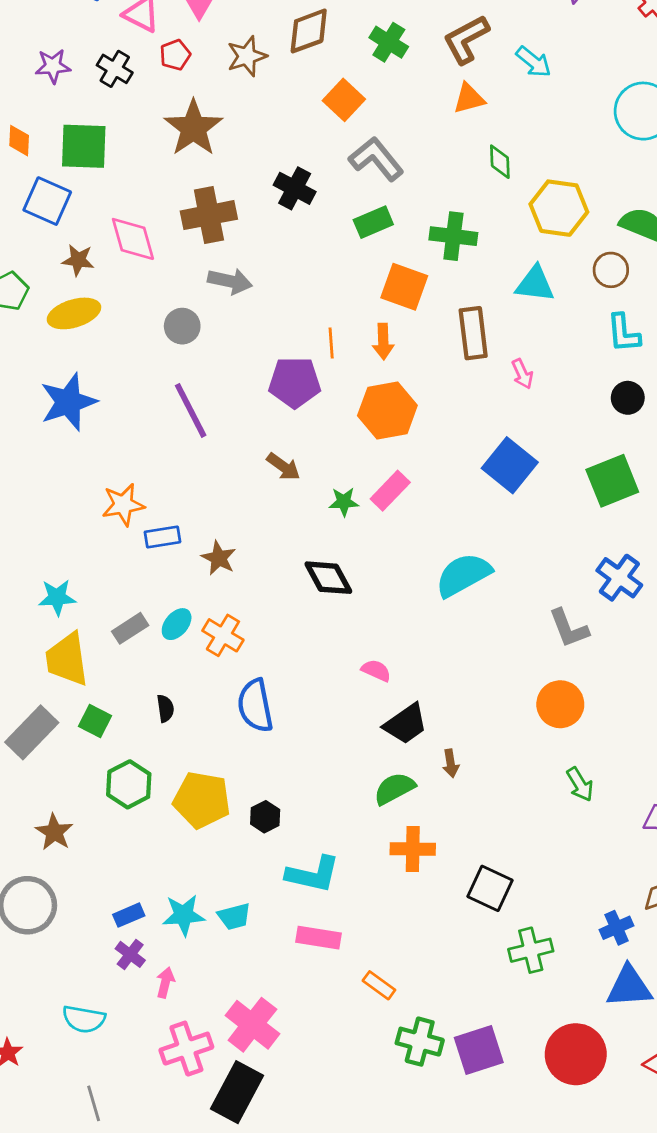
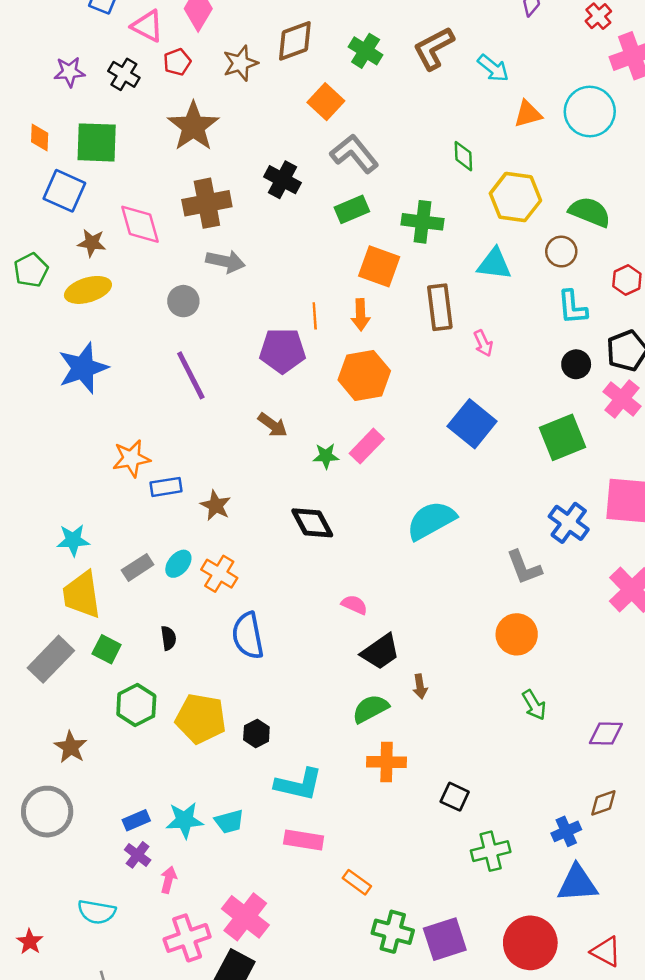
orange triangle: (469, 98) -> (528, 114), moved
black square: (490, 888) -> (455, 797), size x0.7

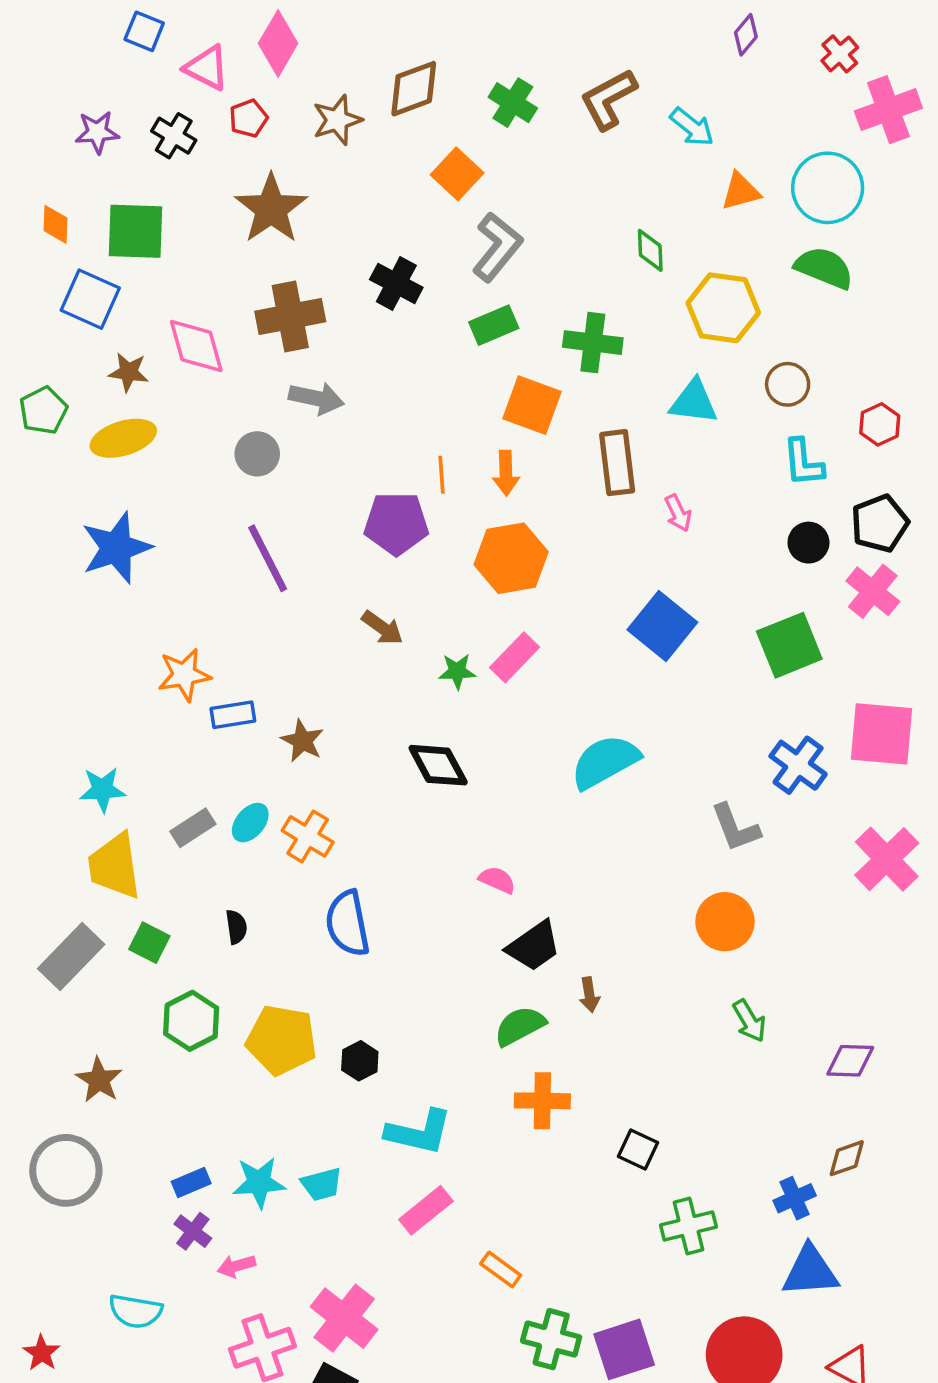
gray L-shape: (354, 154) -> (497, 247), turned 78
green semicircle: (590, 212) -> (824, 268), moved
pink rectangle: (304, 840) -> (426, 1210), turned -48
pink arrow: (169, 880) -> (236, 1266), turned -120

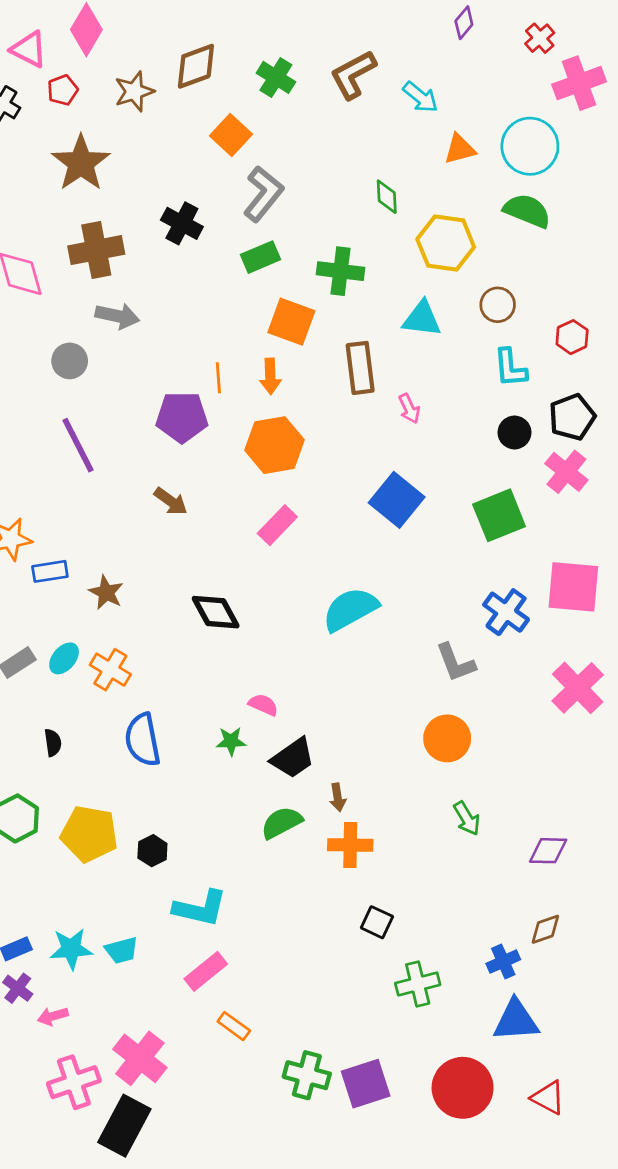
green star: (457, 671) -> (231, 741), moved
orange cross: (542, 1101) -> (350, 845), moved
orange rectangle: (501, 1269) -> (234, 1026), moved

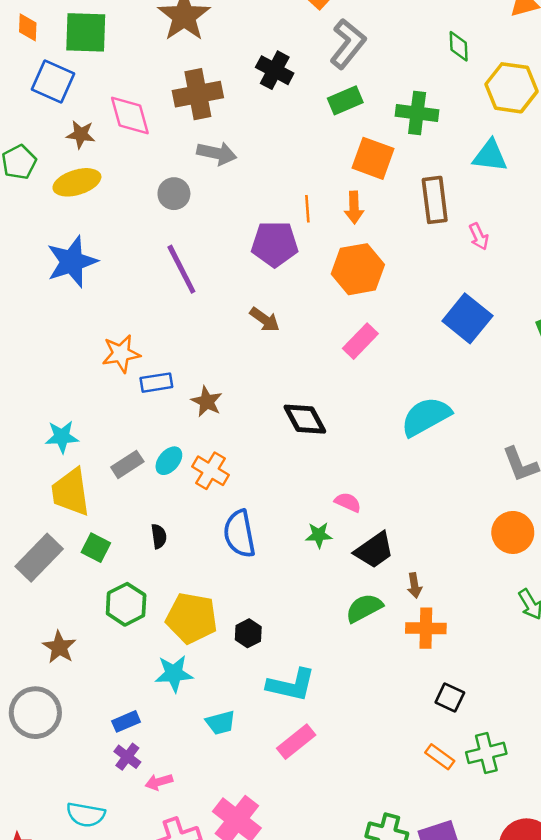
cyan star: (71, 949) -> (174, 674), moved
orange rectangle: (234, 1026) -> (440, 757), moved

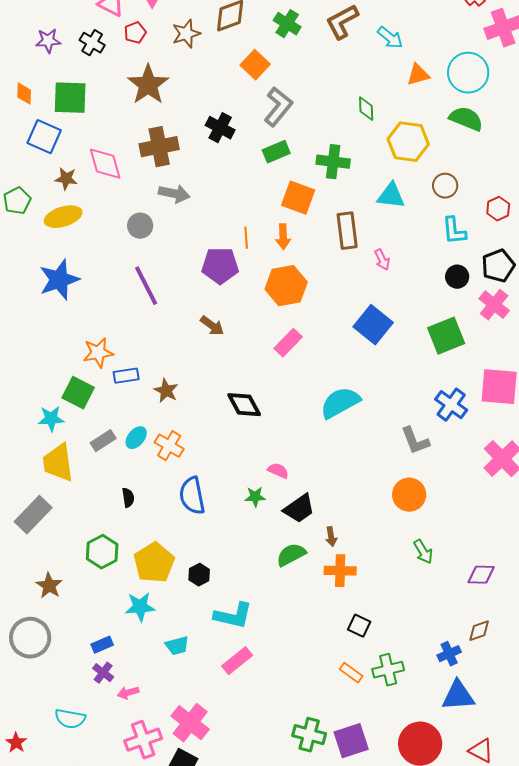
green square: (96, 548) -> (78, 393), moved, size x1.4
yellow pentagon: (192, 618) -> (154, 563), turned 30

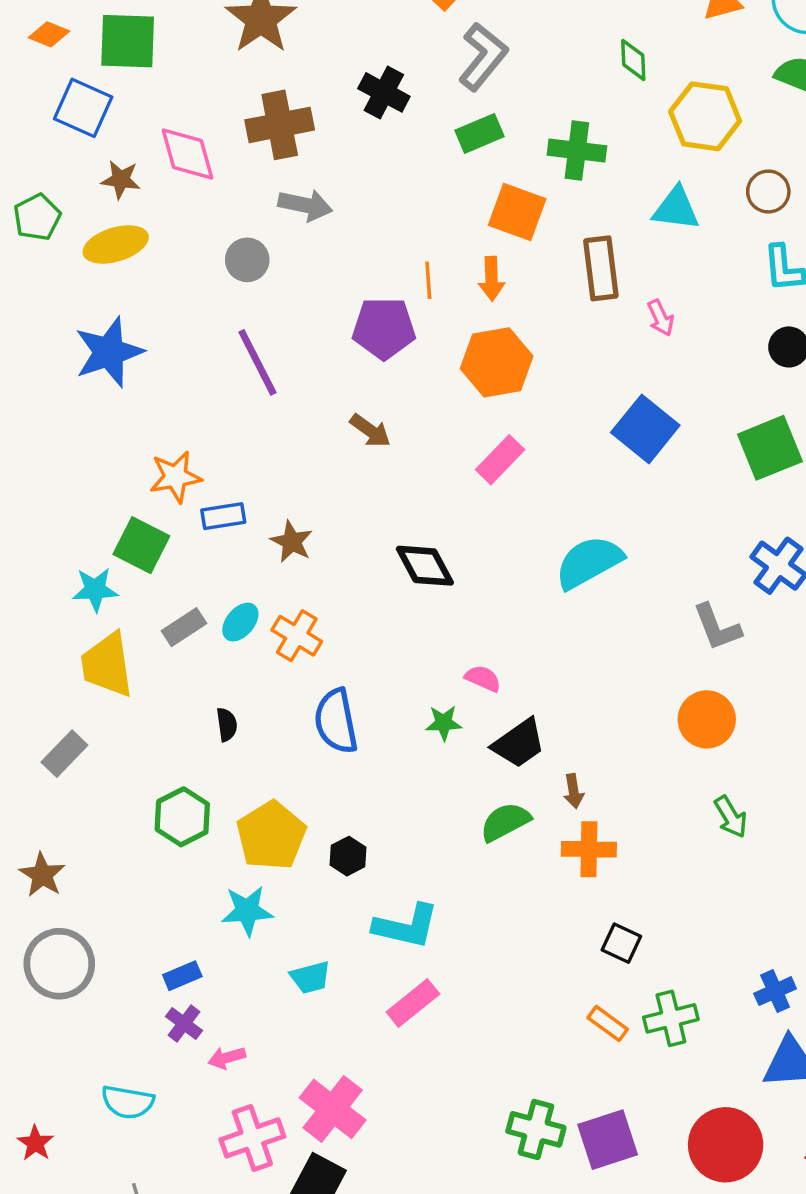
orange diamond: (24, 94) -> (49, 34), turned -70
gray rectangle: (33, 515) -> (64, 754), size x0.7
brown star: (49, 586) -> (42, 875), moved

